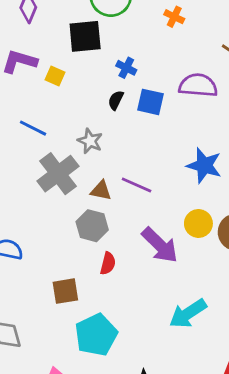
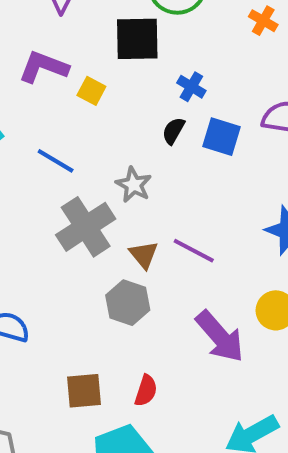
brown triangle: (101, 191) -> (144, 255), turned 35
red semicircle: (108, 263) -> (146, 391), moved

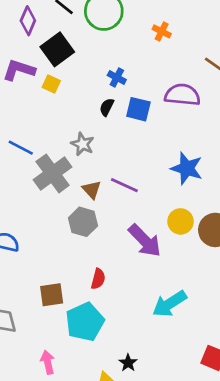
black square: (137, 39) -> (57, 49), moved, turned -32
blue line: (56, 161) -> (21, 148), moved
brown square: (84, 391) -> (52, 295), moved

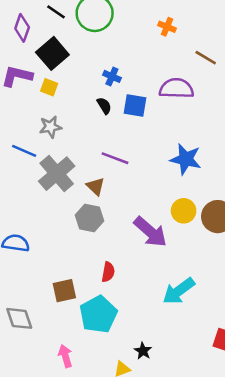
orange cross: (162, 31) -> (167, 27), moved
black semicircle: (107, 107) -> (104, 106), turned 126
gray star: (82, 144) -> (51, 127), moved, turned -30
purple line: (124, 185) -> (115, 158), moved

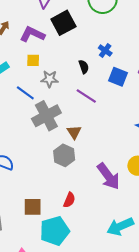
yellow square: (49, 87) -> (33, 60), moved, turned -32
black semicircle: (104, 106) -> (84, 67), moved
purple line: (115, 158) -> (86, 96), moved

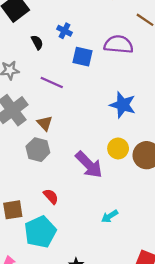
black semicircle: (84, 67) -> (37, 42), moved
red semicircle: (69, 200) -> (51, 196), turned -56
cyan arrow: (120, 226) -> (110, 216), size x0.6

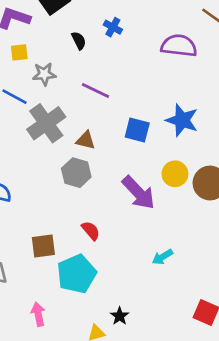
blue square: (83, 57) -> (137, 130), moved
brown triangle: (45, 123) -> (86, 140), turned -35

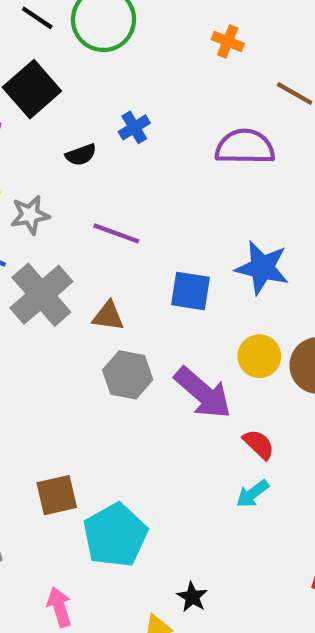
blue cross: (113, 27) -> (134, 127), turned 36
black semicircle: (79, 41) -> (81, 155), turned 102
gray hexagon: (76, 173) -> (128, 375), moved
red semicircle: (91, 231) -> (259, 444), moved

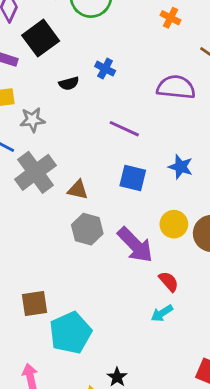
blue cross: (134, 127) -> (105, 69), turned -36
purple line: (116, 233) -> (124, 129), moved
blue star: (262, 268) -> (181, 167), size x0.7

